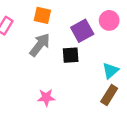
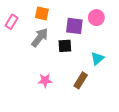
purple square: (82, 31) -> (74, 26), turned 36
brown rectangle: (109, 95) -> (81, 80), moved

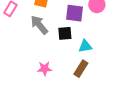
gray arrow: (40, 37) -> (39, 25), turned -78
cyan triangle: (97, 58) -> (85, 46), moved, turned 32

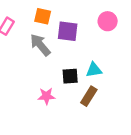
purple square: (74, 13) -> (68, 31), moved
black square: (65, 33) -> (70, 76), moved

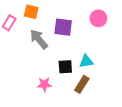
orange square: (43, 16) -> (31, 12), moved

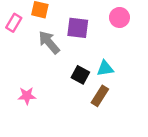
black square: (65, 67) -> (80, 75), turned 32
pink star: (44, 84) -> (27, 96), moved

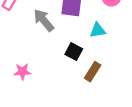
cyan triangle: (105, 68) -> (98, 30), moved

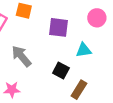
gray arrow: (44, 20) -> (21, 56), moved

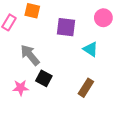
cyan triangle: (84, 50) -> (91, 49), turned 42
black square: (61, 71) -> (44, 78), moved

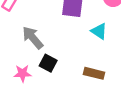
brown rectangle: (86, 88) -> (94, 73), turned 72

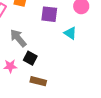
brown rectangle: (94, 73) -> (38, 81), moved

